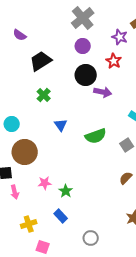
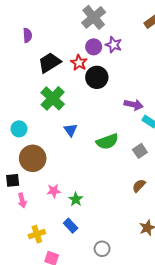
purple semicircle: (20, 35) -> (27, 35), turned -128
purple star: (120, 37) -> (114, 45), moved
red star: (114, 61) -> (79, 63), moved
purple arrow: (103, 92) -> (134, 105), moved
green cross: (44, 95) -> (53, 98), size x1.6

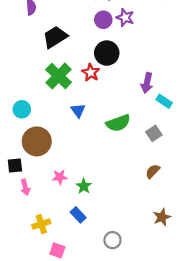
red star: (79, 63) -> (91, 73), moved
purple arrow: (134, 105) -> (147, 83), turned 90

